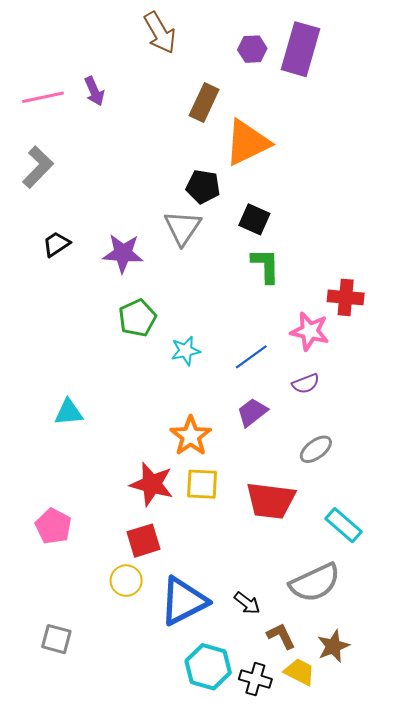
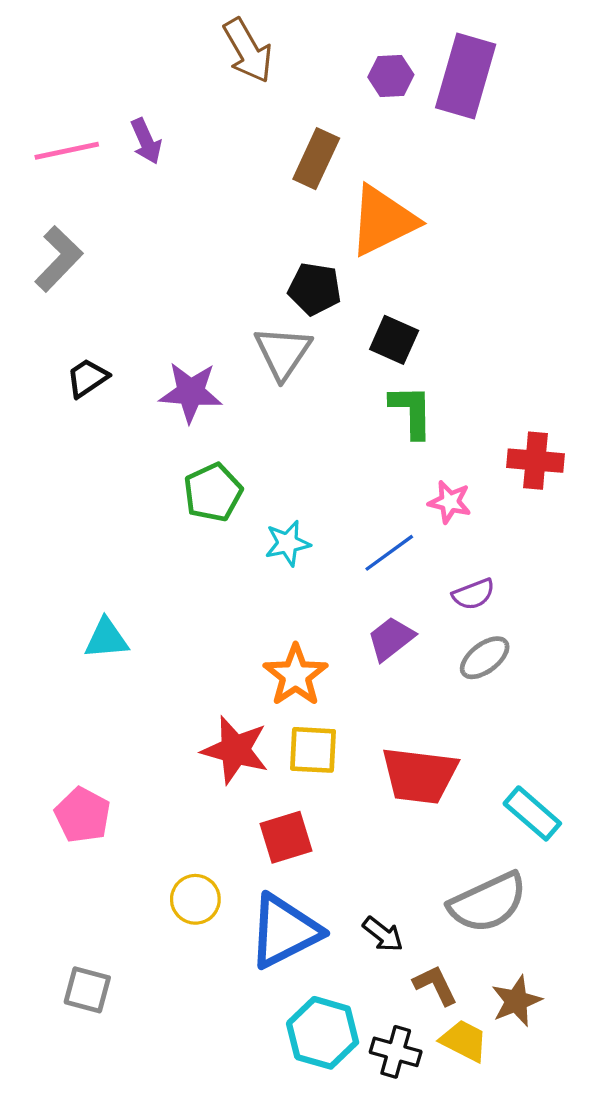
pink star: (310, 331) -> (450, 502), moved, size x0.7
gray ellipse: (316, 449) -> (485, 658), moved
red square: (144, 541) -> (286, 837), moved

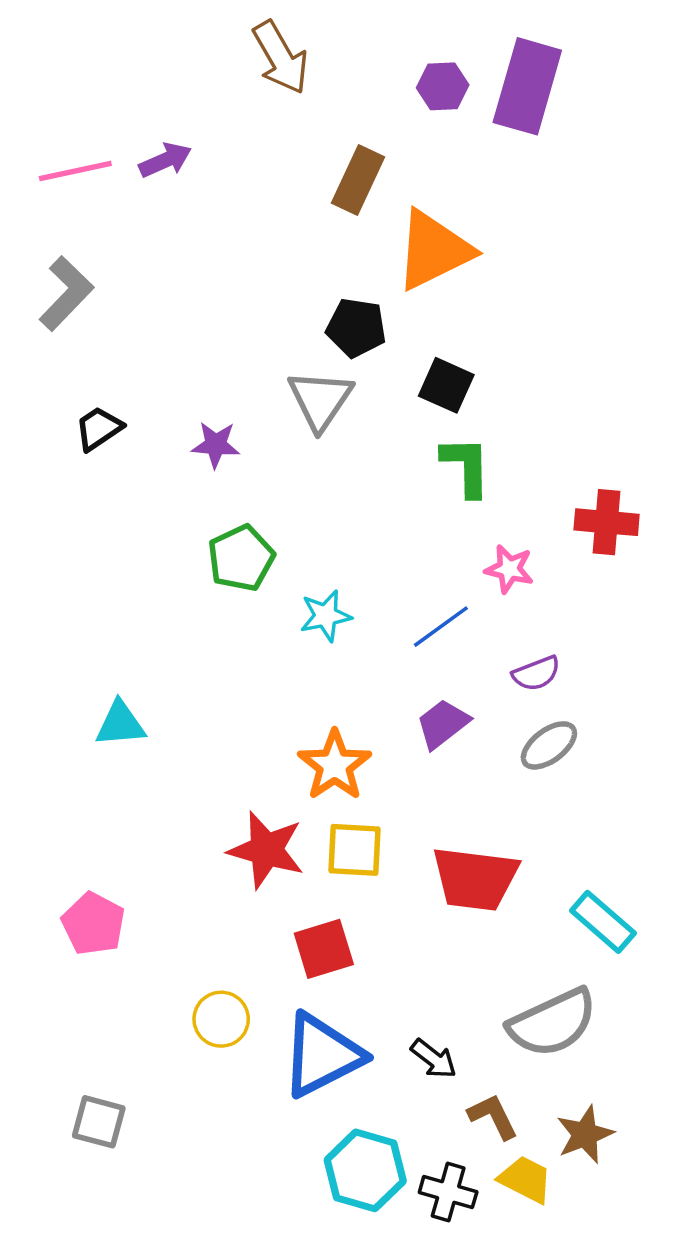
purple arrow: (146, 141) -> (165, 160), turned -90
purple star: (191, 392) -> (216, 445), size x0.7

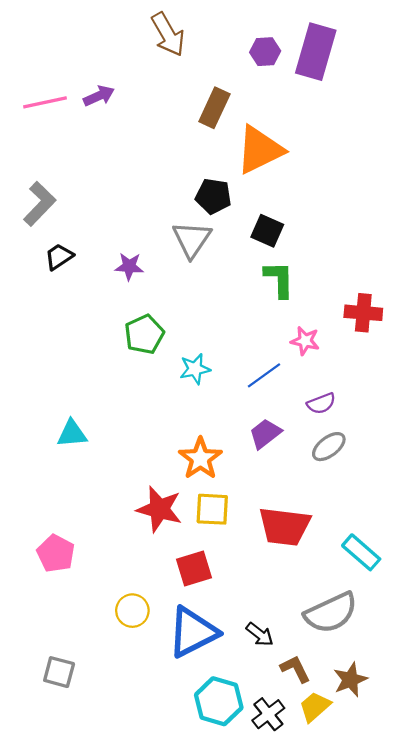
gray L-shape: (66, 293) -> (40, 204), moved
yellow trapezoid: (525, 1179) -> (315, 707), turned -68
black cross: (448, 1192) -> (268, 714), turned 36

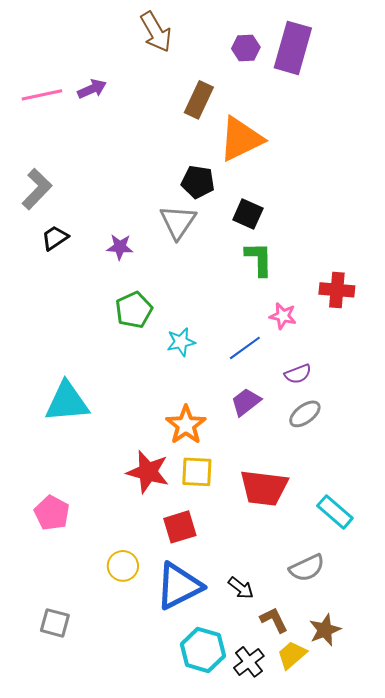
cyan triangle: (72, 434) -> (67, 402), size x1.6
gray semicircle: (331, 613) -> (307, 568), size x0.7

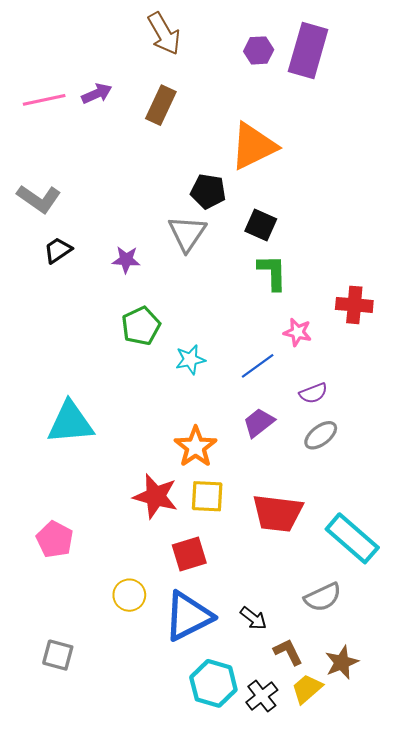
brown rectangle: (199, 100) -> (161, 105), moved
gray L-shape: (37, 189) -> (39, 199), turned 81
cyan rectangle: (335, 512) -> (352, 538), size x1.4

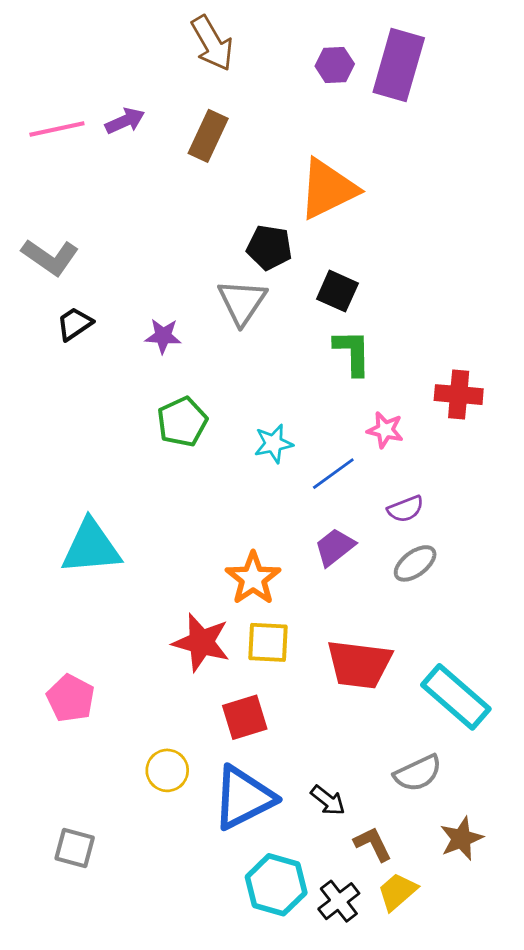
cyan star: (190, 360) -> (273, 444), moved
brown star: (342, 662) -> (461, 838), moved

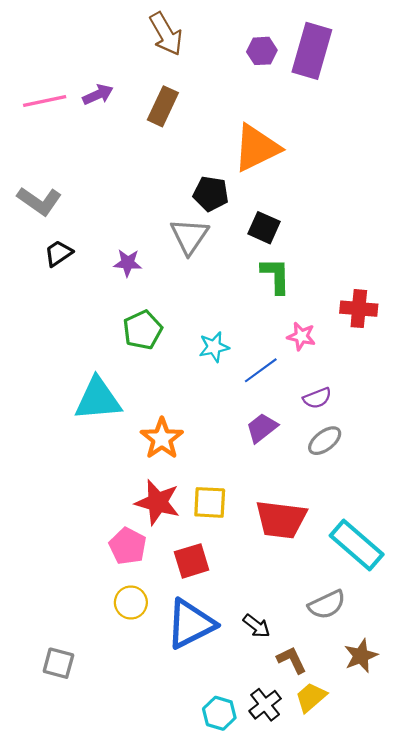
cyan triangle: (91, 547) -> (98, 399), moved
orange star: (253, 578) -> (162, 439), moved
pink pentagon: (71, 698) -> (128, 546), moved
cyan hexagon: (276, 885) -> (219, 713), moved, size x0.7

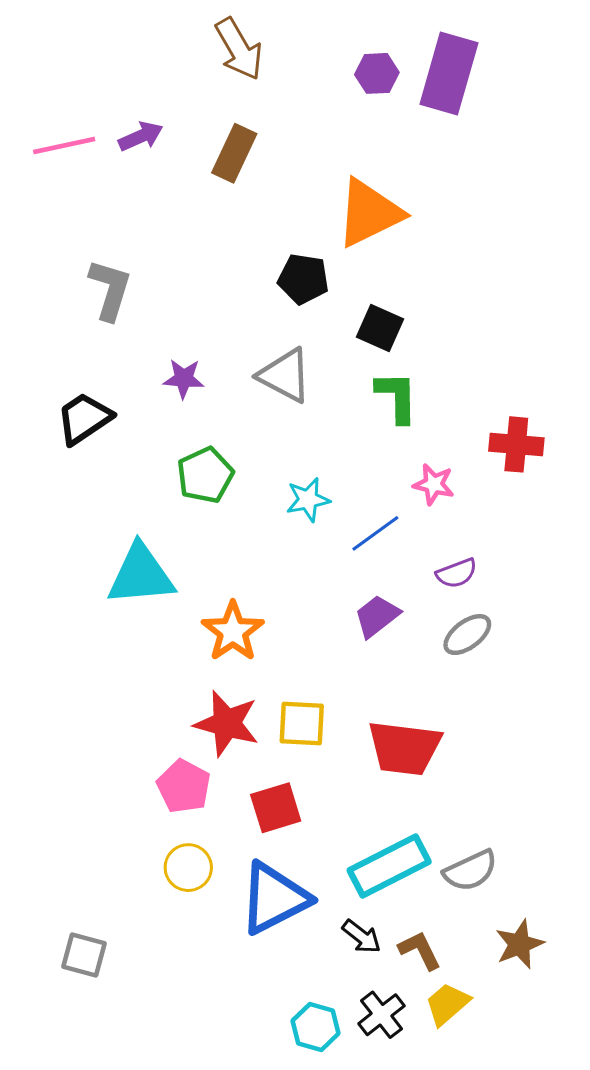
gray L-shape: (39, 201) -> (110, 290), moved, turned -108
gray triangle: (189, 236) -> (285, 375), moved, turned -36
black trapezoid: (58, 253) -> (84, 418), moved, size x1.4
cyan rectangle: (357, 545) -> (389, 866), moved, turned -68
black arrow: (257, 626) -> (362, 937), moved

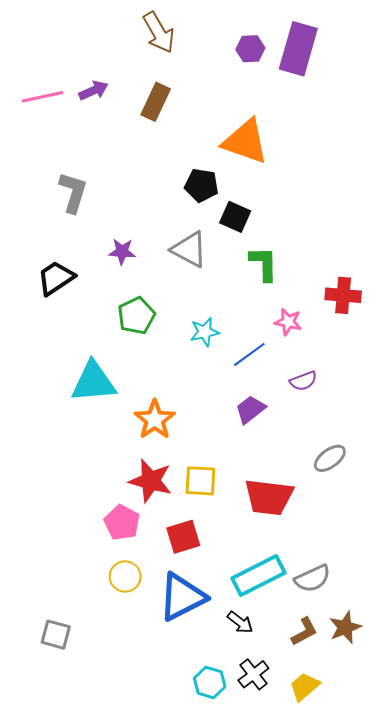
orange triangle: (369, 213) -> (245, 141), turned 45
black square: (380, 328) -> (235, 217), moved
gray ellipse: (467, 635) -> (330, 458), moved
brown L-shape: (420, 950) -> (304, 632), moved, turned 88
yellow trapezoid: (447, 1004) -> (304, 687), moved

